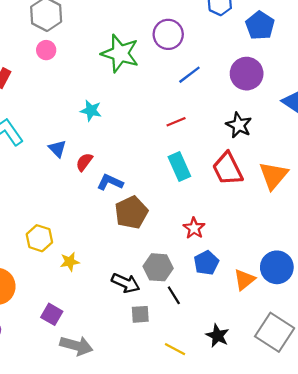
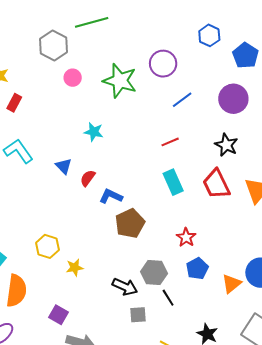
pink circle: (46, 50) -> (73, 78), moved

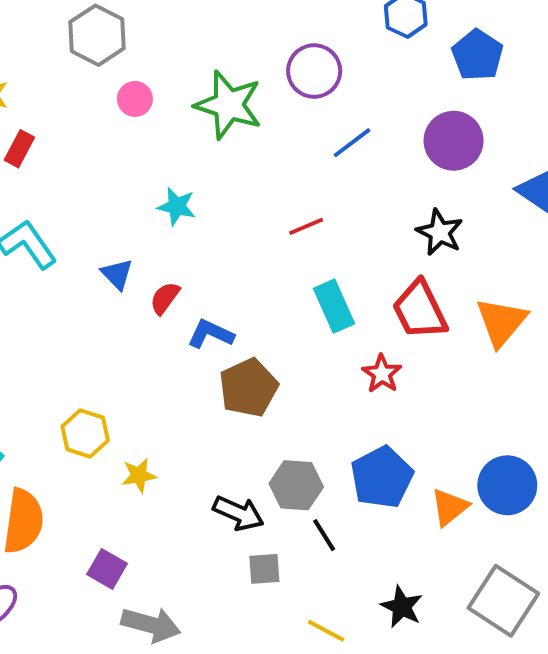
red line: (170, 142) -> (306, 226), moved
red star: (186, 237) -> (382, 374), moved
blue pentagon: (197, 269) -> (382, 477), size x1.4

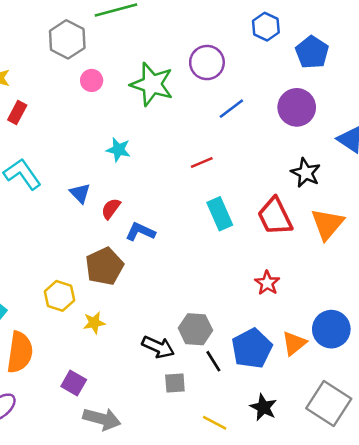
black star: (440, 232) -> (306, 173), moved
red star: (382, 374) -> (267, 283), moved
brown pentagon: (248, 388) -> (104, 266), moved
blue pentagon: (382, 477) -> (252, 348), moved

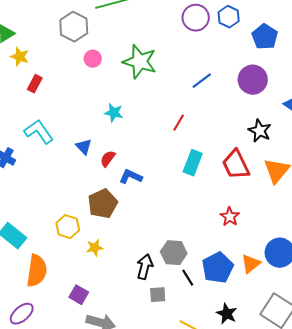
purple circle: (207, 63) -> (196, 18), moved
red line: (202, 162) -> (179, 123), turned -36
cyan rectangle: (220, 214) -> (193, 163), turned 45
black arrow: (158, 347) -> (145, 267), turned -100

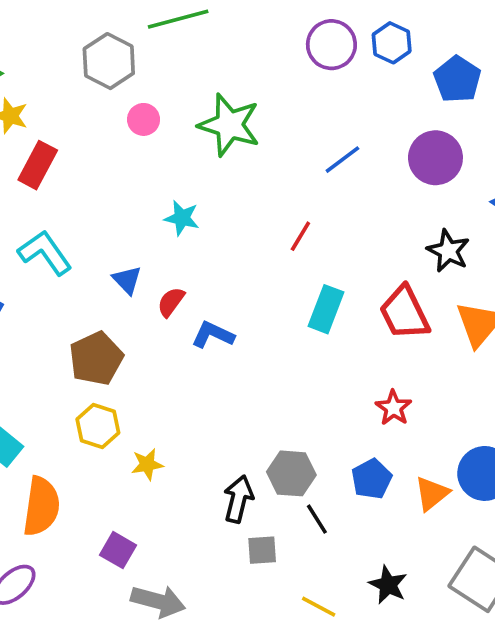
red rectangle: (35, 84) -> (38, 165), size x1.4
brown pentagon: (103, 204) -> (96, 358), moved
blue pentagon: (218, 268) -> (372, 479), moved, size x0.7

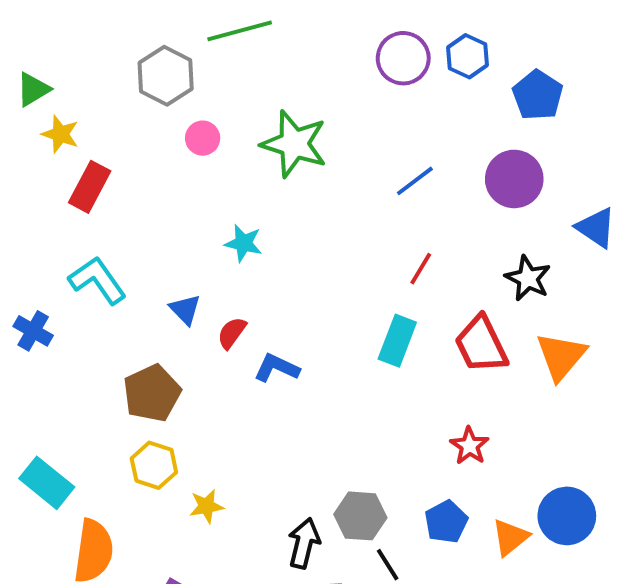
red line: (300, 236) -> (421, 269), moved

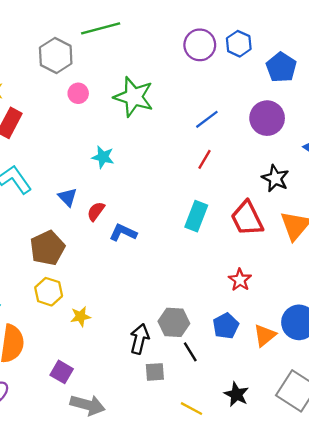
red line: (421, 269) -> (204, 159), moved

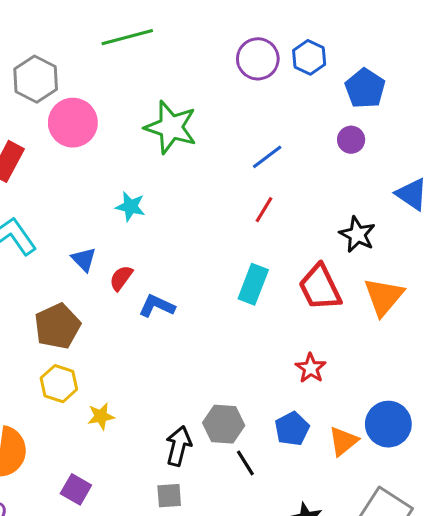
gray hexagon: (56, 55) -> (36, 79), moved
pink circle: (78, 93) -> (73, 123), moved, size x1.8
purple circle: (267, 118) -> (351, 140), moved, size x0.6
gray square: (155, 372) -> (169, 496), moved

